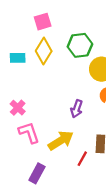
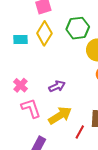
purple arrow: (77, 109) -> (57, 86), moved, turned -133

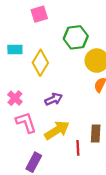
yellow diamond: (44, 33) -> (40, 63), moved
red line: (80, 132) -> (78, 148), turned -32

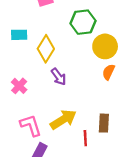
purple arrow: (54, 99) -> (59, 77), moved, turned 77
pink L-shape: (26, 122) -> (31, 125), moved

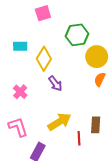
pink L-shape: (31, 125) -> (18, 127), moved

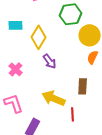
yellow arrow: (59, 122) -> (54, 98), turned -125
brown rectangle: (96, 125) -> (83, 86), moved

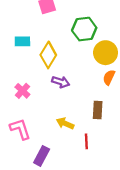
purple arrow: (50, 61) -> (61, 82), turned -35
yellow arrow: (54, 98) -> (65, 123), size x0.7

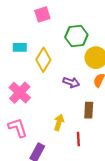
purple arrow: (61, 82) -> (71, 82), moved
pink cross: (22, 91) -> (20, 93), size x1.5
yellow arrow: (65, 123) -> (59, 122), turned 84

